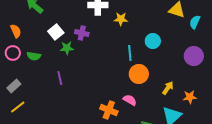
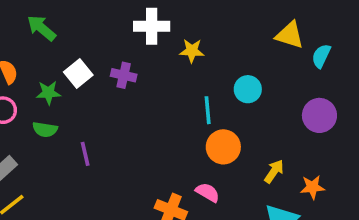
green star: (67, 48) -> (48, 93), moved
green semicircle: (34, 56) -> (45, 129), moved

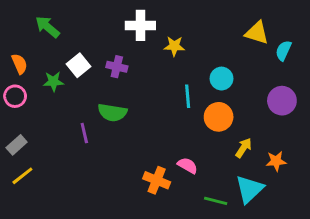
green semicircle: (45, 129) -> (112, 112), moved, size x1.4
orange circle: (223, 147) -> (219, 117), moved

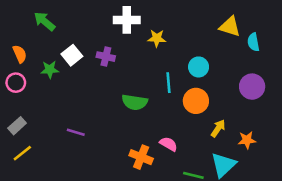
cyan semicircle: (283, 51) -> (253, 42), turned -36
green semicircle: (112, 112) -> (135, 102), moved
purple line: (84, 133) -> (76, 132), moved, turned -60

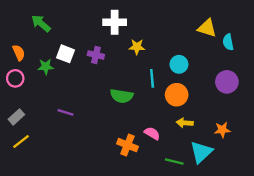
yellow star: (157, 38) -> (137, 47), moved
white square: (72, 55) -> (66, 54), turned -30
yellow arrow: (218, 128) -> (185, 123), moved, turned -119
purple line: (76, 132) -> (66, 112), moved

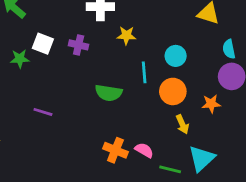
cyan semicircle: (228, 42) -> (229, 49), moved
yellow arrow: (185, 123) -> (182, 124), turned -119
orange star: (222, 130) -> (211, 104), moved
pink semicircle: (152, 133) -> (144, 150), moved

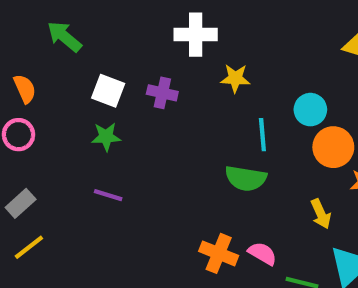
green star: (20, 59) -> (106, 137), moved
orange circle: (173, 91) -> (333, 147), moved
green semicircle: (109, 93) -> (246, 178), moved

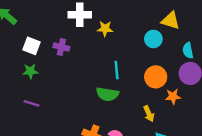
yellow star: (235, 78) -> (105, 29), moved
cyan circle: (310, 110) -> (153, 39), moved

